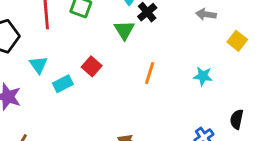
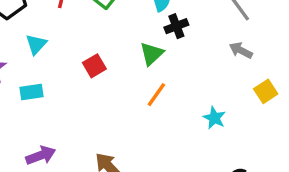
green triangle: (124, 30) -> (152, 54), moved
cyan rectangle: (63, 84) -> (31, 92), moved

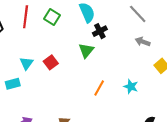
cyan triangle: (36, 44) -> (26, 63), moved
orange line: (156, 95) -> (99, 88), moved

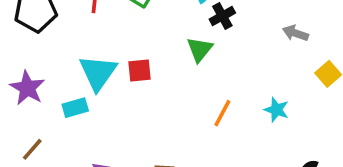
red square: (51, 62) -> (139, 71), turned 32
cyan triangle: (26, 63) -> (98, 73), size x1.6

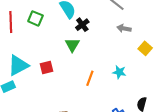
red square: (139, 71) -> (47, 68), moved
cyan triangle: (98, 73) -> (18, 65), turned 35

